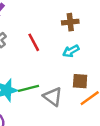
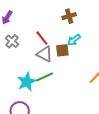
brown square: (80, 81) -> (62, 50), moved
gray triangle: (53, 97) -> (45, 54), moved

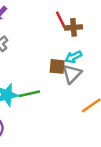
red line: (42, 38) -> (61, 20), moved
gray triangle: (45, 54) -> (72, 74), moved, turned 36

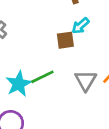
gray triangle: (72, 74) -> (86, 80), moved

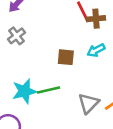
brown square: (65, 40) -> (66, 57), moved

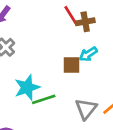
brown square: (66, 57) -> (71, 65), moved
cyan star: (24, 91) -> (27, 87), moved

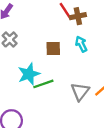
cyan arrow: (88, 54) -> (81, 44), turned 98
brown square: (71, 65) -> (53, 49), moved

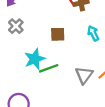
cyan arrow: (81, 44) -> (93, 33), moved

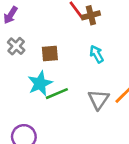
cyan arrow: (93, 33) -> (97, 54), moved
brown square: (58, 34) -> (50, 53), moved

